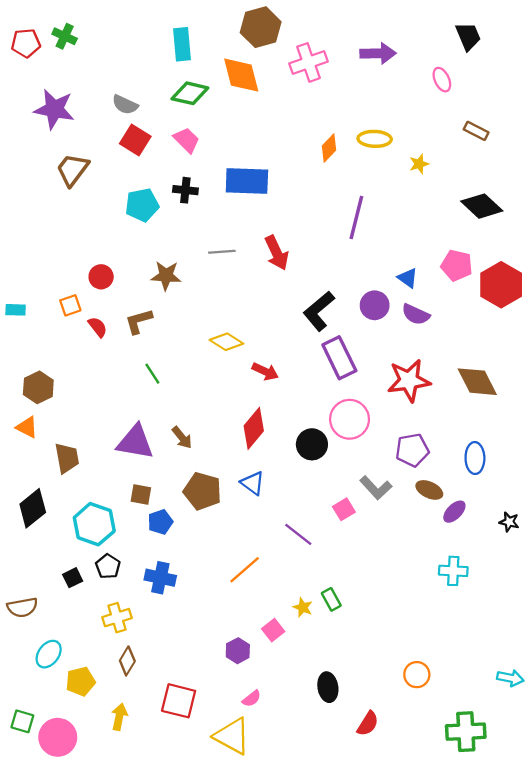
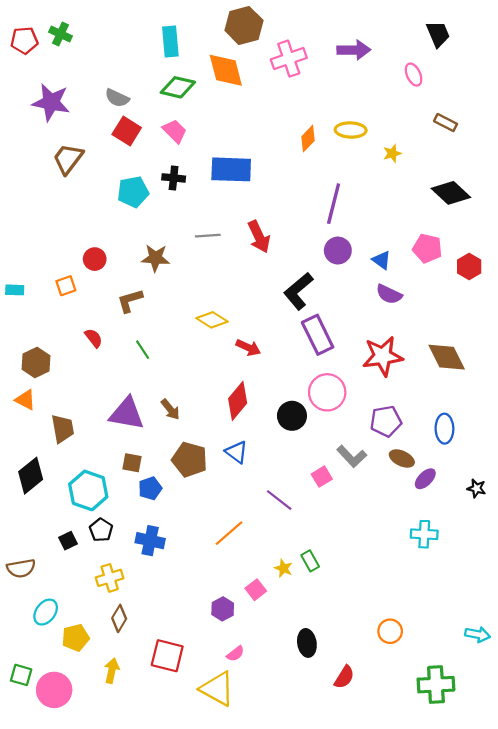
red hexagon: (501, 285) -> (469, 267), size x0.6
purple circle: (375, 305) -> (338, 251), moved
red semicircle: (98, 327) -> (94, 338), moved

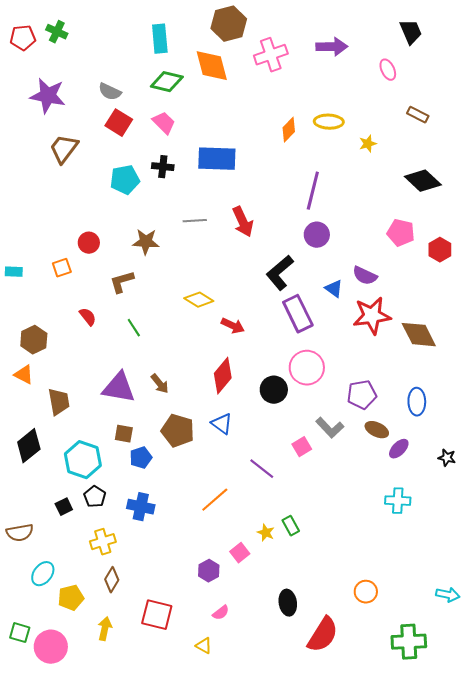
blue triangle: (382, 260) -> (334, 289), moved
red star: (383, 356) -> (372, 316), moved
red semicircle: (344, 677) -> (323, 635), size x1.6
yellow triangle: (217, 689) -> (204, 646), size x0.5

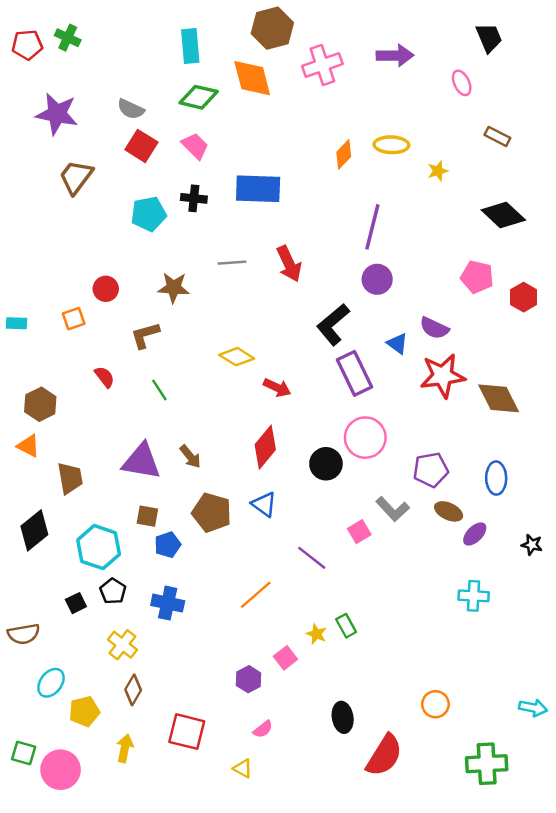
yellow cross: (103, 542) -> (122, 645), turned -35

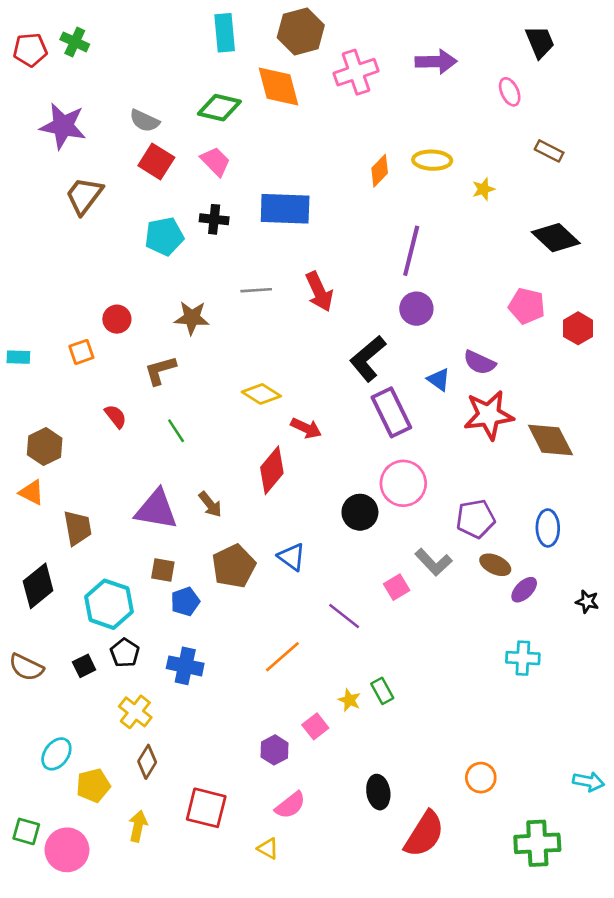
cyan rectangle: (190, 46) -> (225, 33), moved
red diamond: (265, 447) -> (272, 470), moved
brown pentagon: (212, 513) -> (234, 566), turned 30
brown semicircle: (24, 634) -> (26, 667), moved, turned 36
pink semicircle: (263, 729) -> (290, 805), size x1.4

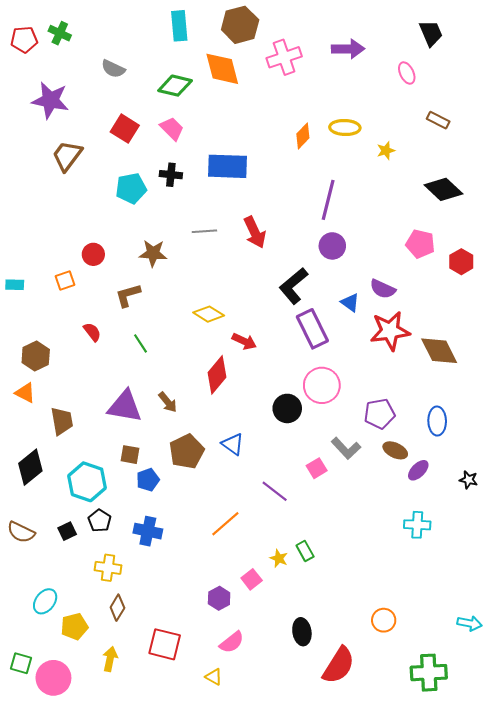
gray semicircle: (144, 121) -> (113, 69), moved
yellow cross: (135, 712) -> (108, 568), turned -30

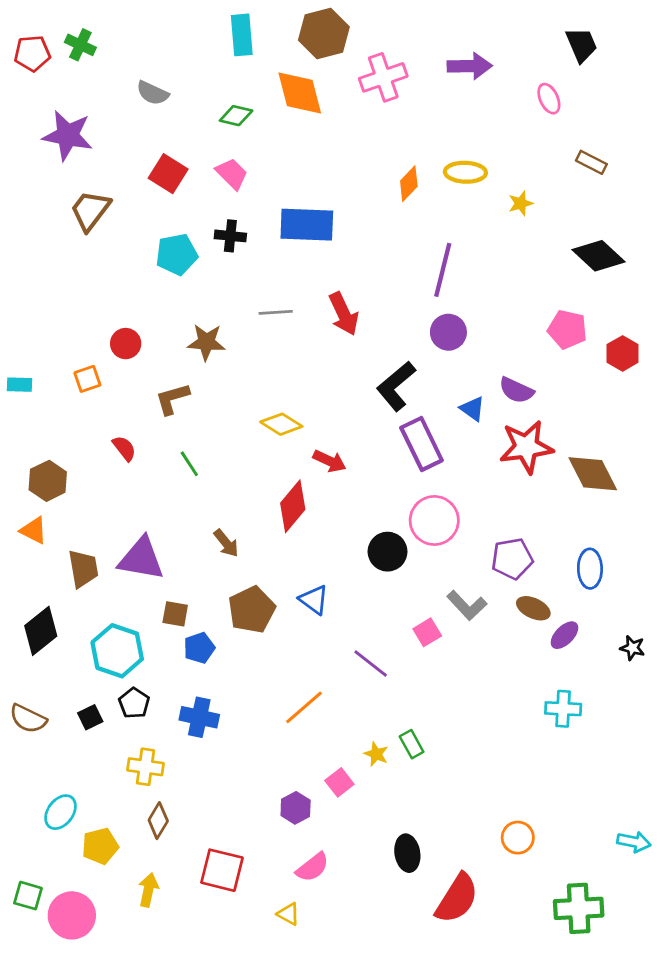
green diamond: (175, 86) -> (236, 116), size x0.7
purple triangle: (125, 406) -> (141, 559), moved

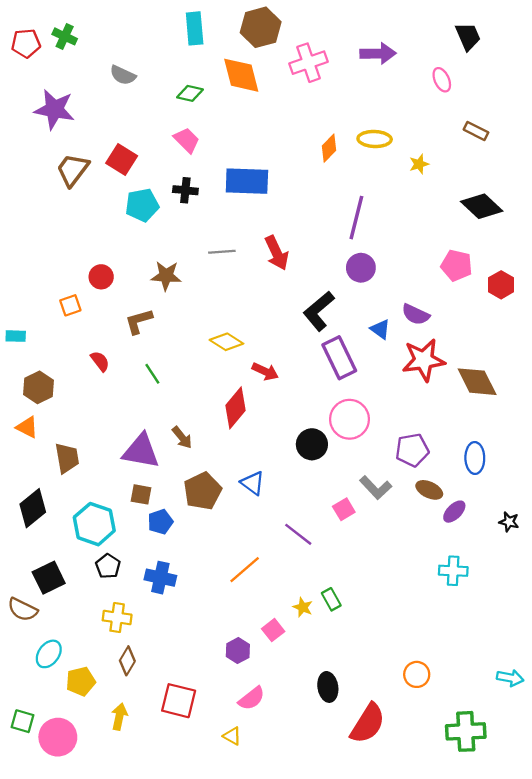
red square: (168, 174) -> (122, 159), moved
cyan rectangle: (19, 385) -> (16, 336), moved
purple triangle: (141, 559) -> (141, 451), moved
black square: (90, 717) -> (49, 578), moved, size x1.6
brown semicircle: (28, 719) -> (23, 610), moved

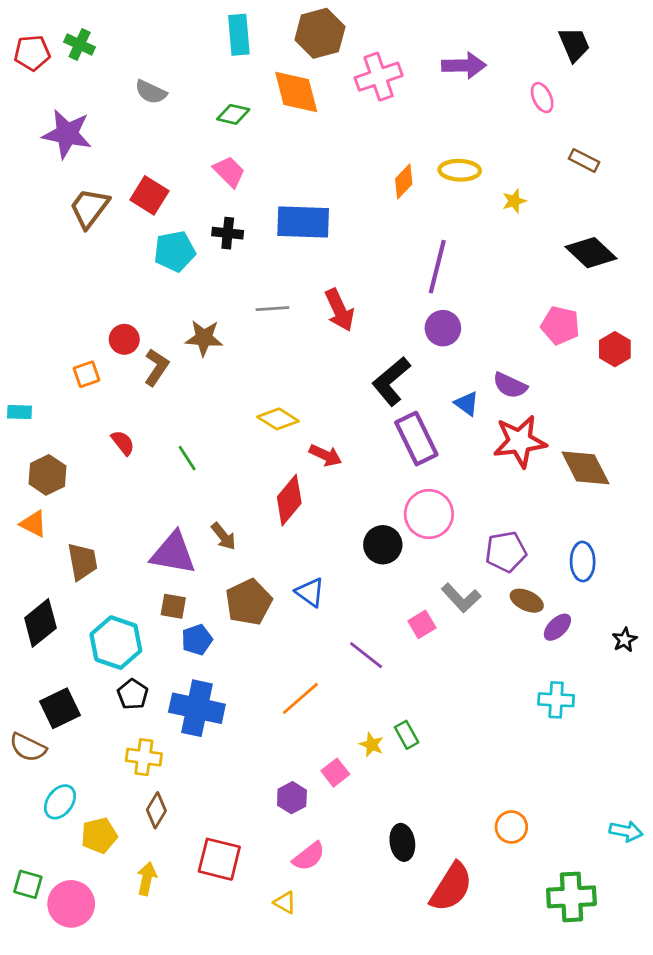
brown L-shape: (139, 321) -> (156, 367), moved, turned 140
black star: (509, 522) -> (625, 640), turned 30
blue cross: (160, 578) -> (197, 708), size x1.4

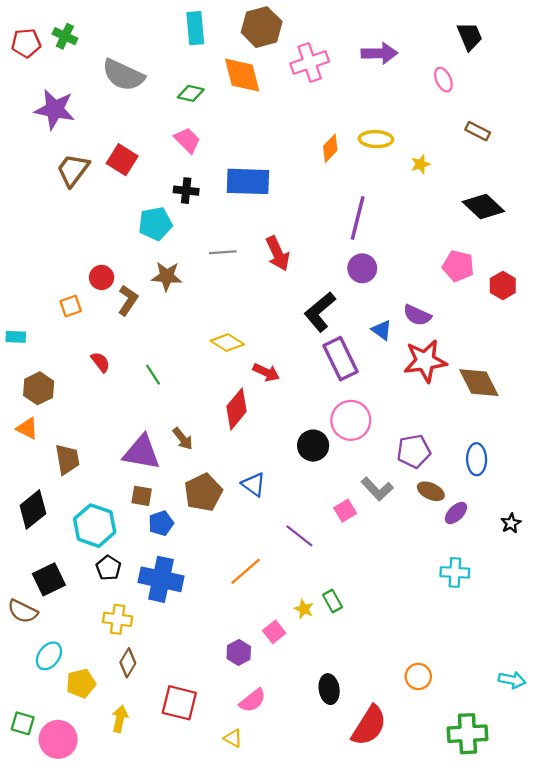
gray semicircle: (151, 92) -> (123, 75), size x1.6
cyan pentagon: (175, 251) -> (155, 224), moved

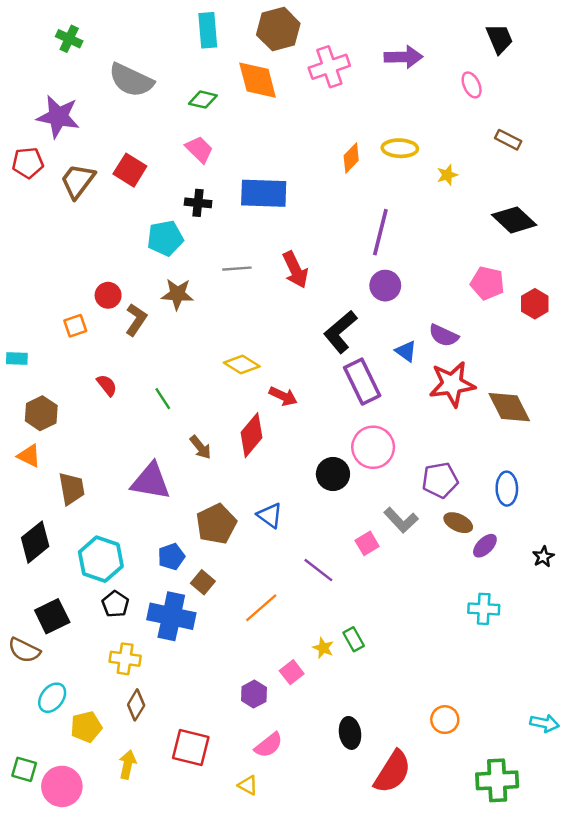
red pentagon: (26, 43) -> (28, 163), moved
brown arrow: (183, 439) -> (200, 447), moved
brown square: (142, 496) -> (203, 582), moved, turned 30

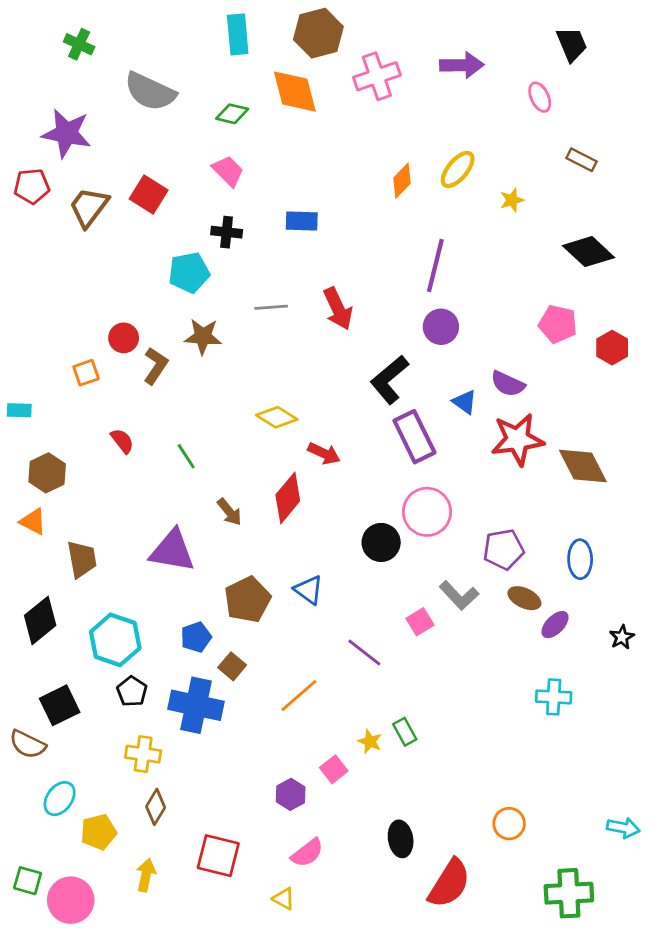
yellow ellipse: (400, 148) -> (458, 169), turned -52
blue rectangle: (264, 193) -> (302, 221), size x0.6

